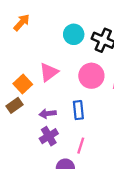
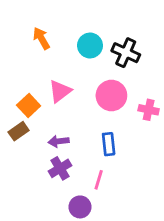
orange arrow: (22, 22) -> (41, 38), moved, turned -72
blue rectangle: (78, 110) -> (109, 144), moved

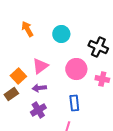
black cross: (126, 53) -> (98, 47), moved
purple arrow: (59, 141) -> (39, 88), moved
purple cross: (60, 168) -> (38, 110), moved

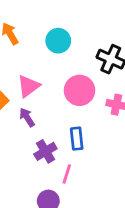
purple arrow: (39, 88) -> (27, 117), turned 64
purple cross: (38, 110) -> (45, 151), moved

